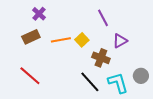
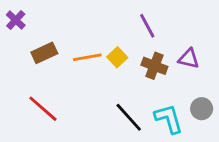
purple cross: (39, 14) -> (16, 20), moved
purple triangle: (120, 41) -> (189, 59), moved, turned 42
brown cross: (101, 58) -> (154, 66), moved

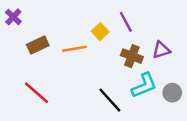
yellow square: (117, 57) -> (100, 32), moved
purple triangle: (189, 59) -> (161, 50), turned -30
cyan L-shape: (169, 119) -> (144, 85), moved, turned 84

